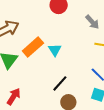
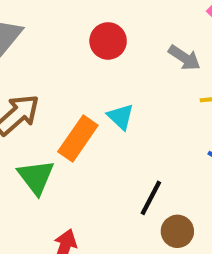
cyan triangle: (55, 50) -> (121, 117), moved

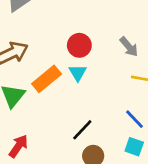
red circle: (108, 41) -> (79, 45), moved

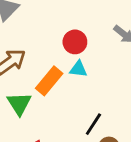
cyan triangle: (78, 73) -> (78, 69), turned -42

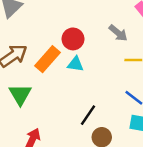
orange rectangle: (49, 81) -> (47, 59), moved

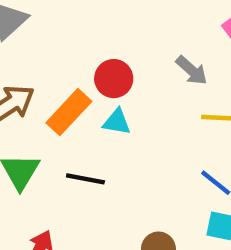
black line: (88, 115) -> (85, 179), moved, turned 65

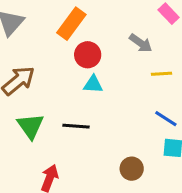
orange rectangle: (69, 112) -> (71, 24), moved

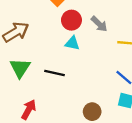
gray arrow: (141, 43) -> (99, 24), moved

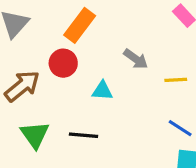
red circle: (71, 20) -> (63, 63), moved

